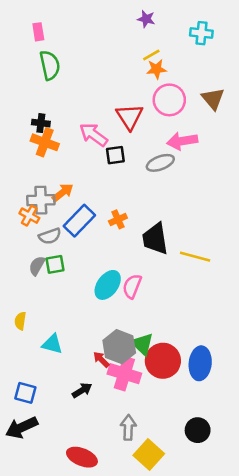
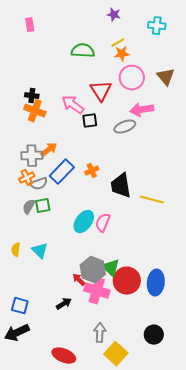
green semicircle: (50, 65) -> (83, 51), moved, turned -75
orange cross: (29, 216) -> (27, 178), moved, turned 35
cyan triangle: (52, 344) -> (40, 251), moved, turned 30

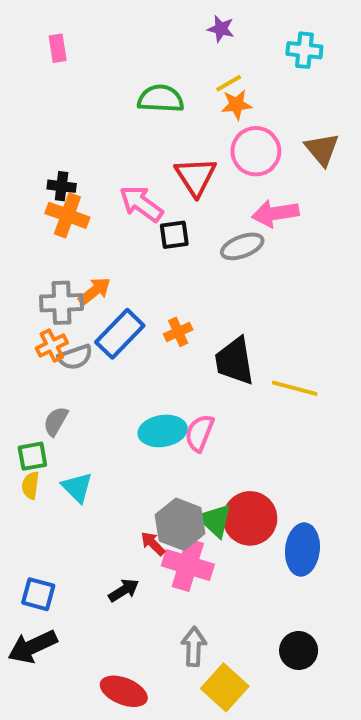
green square: (43, 206) -> (32, 456), moved
gray semicircle: (29, 207) -> (56, 421), moved
cyan ellipse: (84, 222) -> (163, 431), turned 45
red circle: (127, 281) -> (250, 518), moved

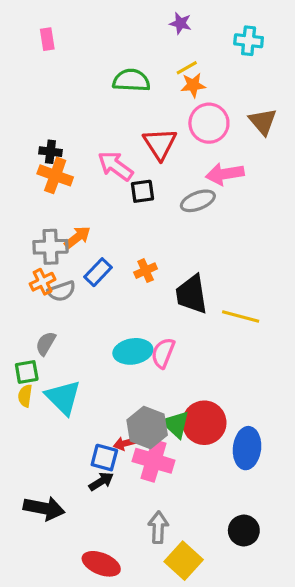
blue rectangle: (120, 334) -> (98, 272), size x0.7
cyan triangle: (77, 487) -> (63, 397), size x1.4
red arrow: (153, 544) -> (125, 443), turned -60
blue square: (38, 594) -> (104, 458), moved
black arrow: (32, 647) -> (44, 508), moved, turned -144

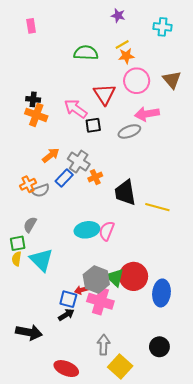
gray cross: (50, 247) -> (79, 161), moved, turned 35

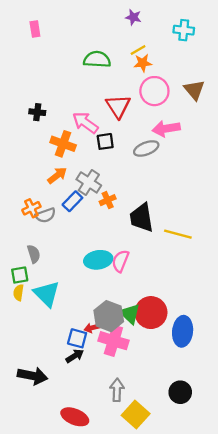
orange cross: (36, 115) -> (63, 144), moved
gray semicircle: (30, 225) -> (34, 254), turned 133

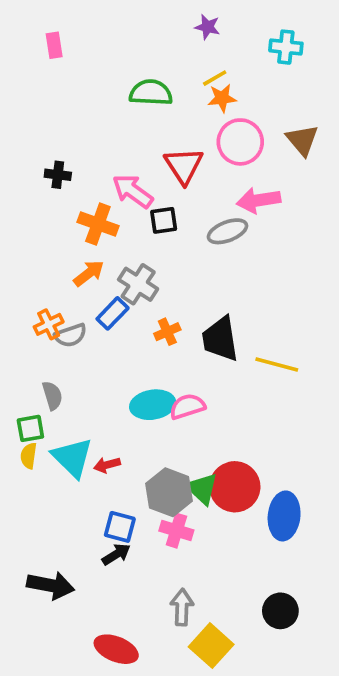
orange cross: (108, 200) -> (167, 332), moved
pink semicircle: (120, 261) -> (187, 406), turned 50
red arrow: (92, 328) -> (107, 465), moved
pink cross: (113, 341) -> (176, 531), size x0.7

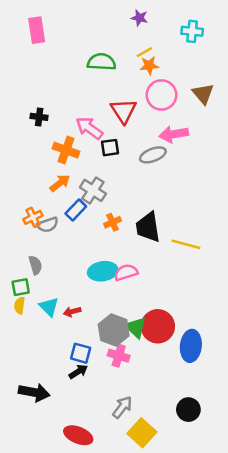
pink rectangle: (54, 45) -> (37, 30), size x1.5
cyan triangle: (72, 458) -> (49, 307), size x0.7
gray arrow: (182, 607) -> (122, 407), turned 35

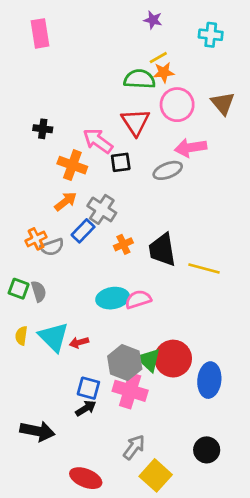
green semicircle: (101, 62) -> (139, 79), moved
green square: (21, 287) -> (19, 289), moved, turned 30
cyan triangle: (49, 307) -> (53, 337), size x1.4
pink cross: (119, 356) -> (130, 391), size x1.4

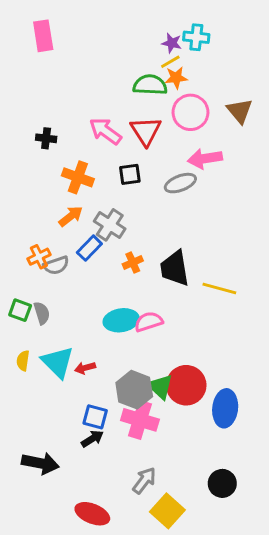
purple star: (153, 20) -> (172, 43), moved
cyan cross: (211, 35) -> (196, 37), moved
pink arrow: (98, 141) -> (105, 131), moved

